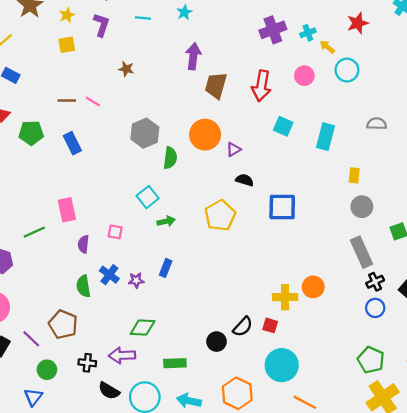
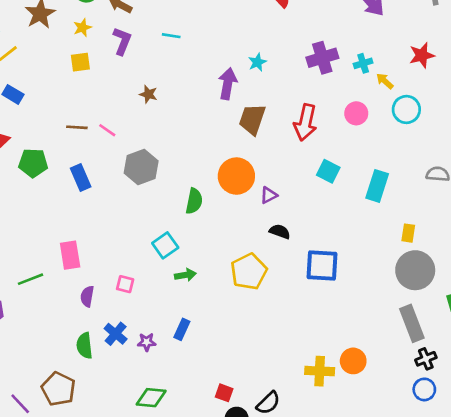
cyan star: (184, 12) -> (257, 62), moved
gray hexagon: (145, 133) -> (141, 167), moved
gray circle: (362, 207) -> (415, 270), size x1.5
red square: (270, 325) -> (224, 393), moved

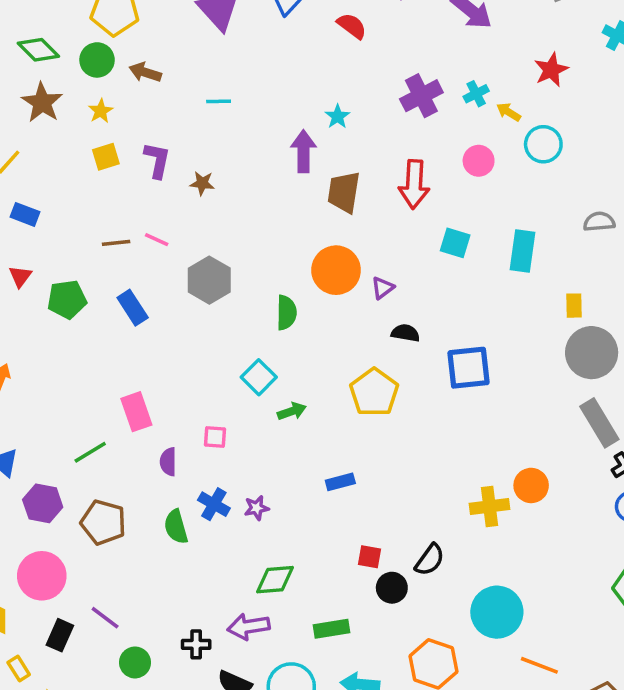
purple L-shape: (122, 41) -> (157, 160), moved
blue rectangle: (182, 329) -> (340, 482), moved, turned 60
brown pentagon: (58, 389) -> (103, 522), moved

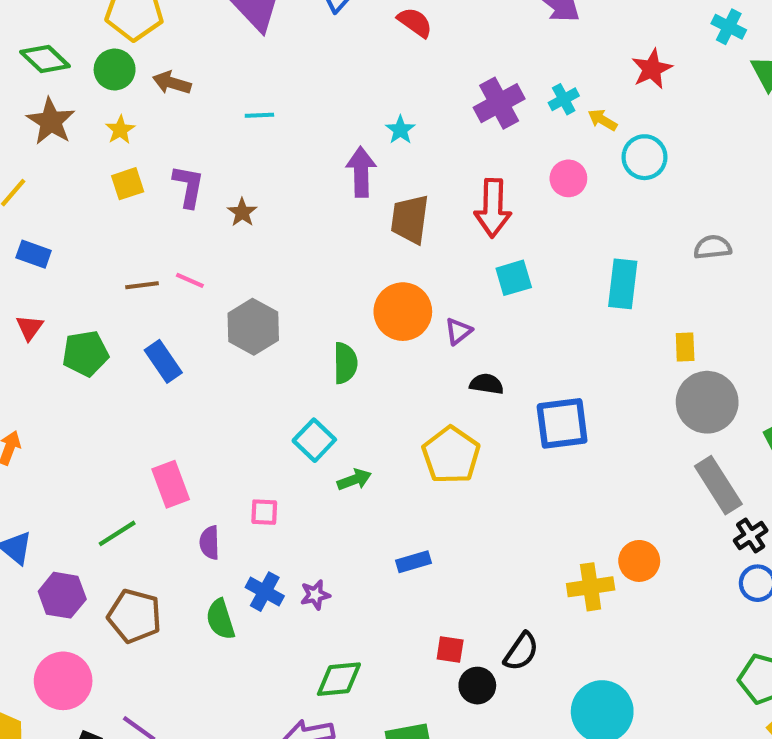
brown star: (202, 183) -> (242, 212), turned 30
cyan square: (455, 243) -> (514, 278), moved, turned -32

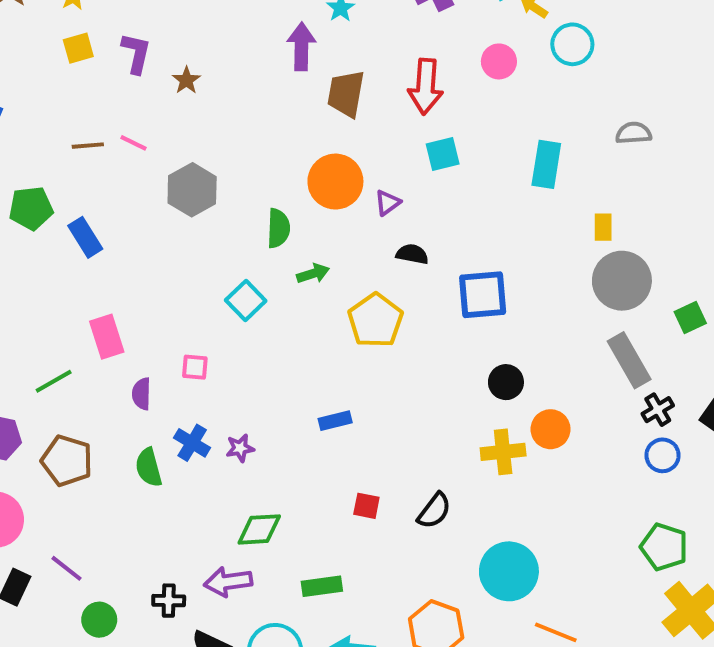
blue rectangle: (163, 361) -> (85, 237), moved
green arrow: (354, 480) -> (313, 274), moved
black circle: (477, 686) -> (506, 382), moved

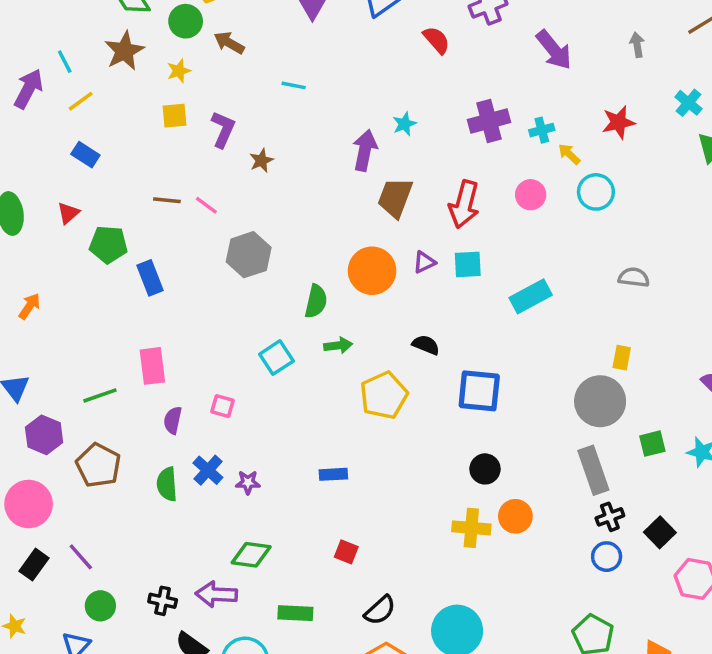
cyan rectangle: (546, 164) -> (531, 296), moved, turned 42
purple triangle: (388, 203) -> (424, 262), moved
yellow rectangle: (603, 227) -> (622, 358), moved
black semicircle: (434, 511) -> (380, 610), moved

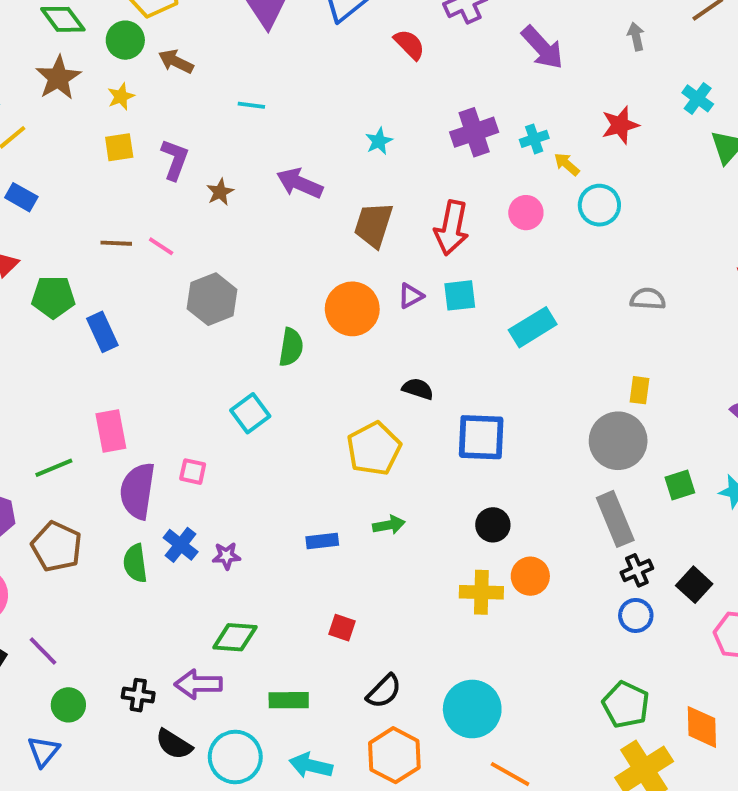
purple arrow: (365, 150) -> (300, 183), moved, turned -75
green arrow: (338, 345) -> (389, 525), moved
purple semicircle: (173, 420) -> (138, 491), size x1.8

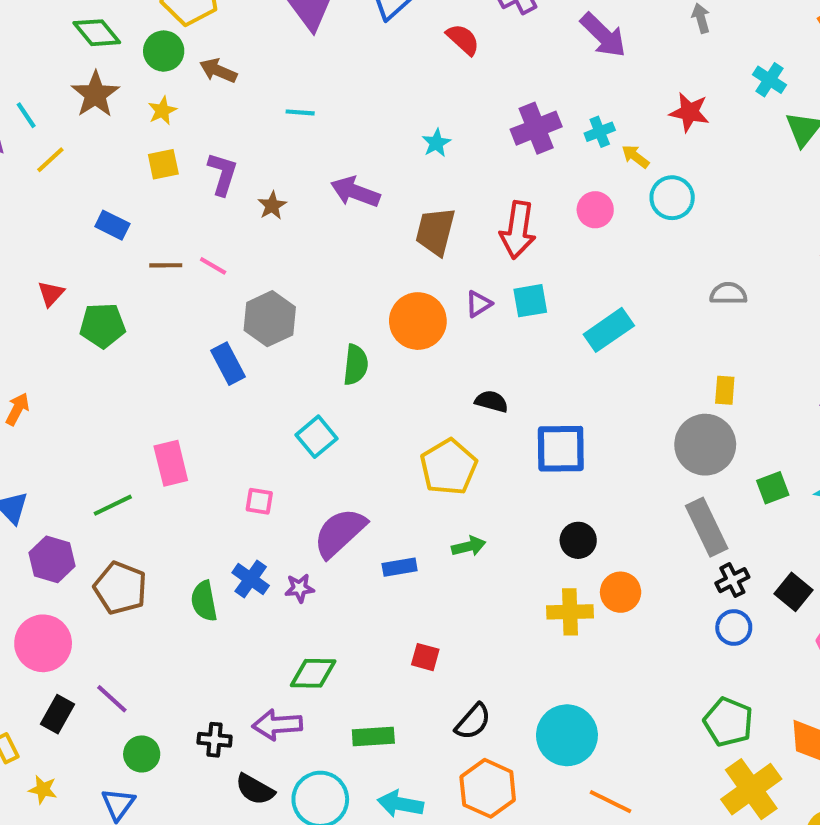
red star: (620, 125) -> (689, 112), turned 30
blue rectangle: (21, 197) -> (112, 225), moved
blue rectangle: (102, 332) -> (228, 364), moved
purple semicircle: (138, 491) -> (340, 533), moved, turned 42

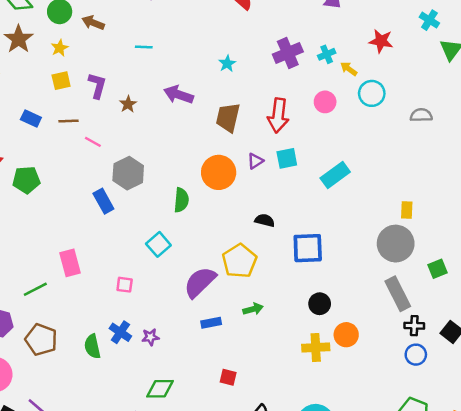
brown line: (166, 265) -> (68, 121), moved
gray semicircle: (728, 294) -> (421, 115), moved
purple semicircle: (340, 533) -> (200, 282), moved
black cross: (732, 580) -> (414, 326), turned 30

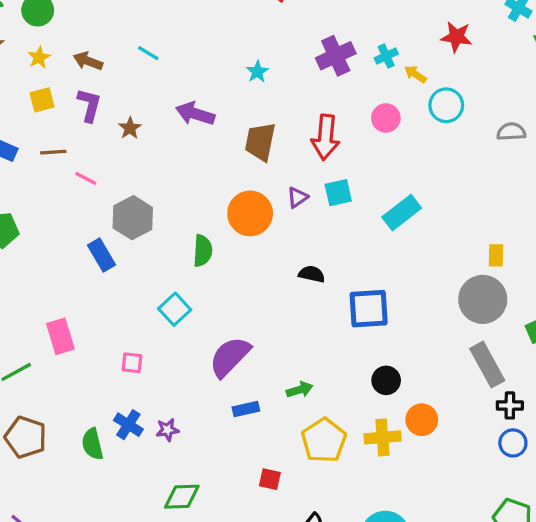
brown arrow: (93, 23) -> (88, 61), moved
cyan line: (144, 47) -> (148, 53), turned 30
yellow pentagon: (239, 261) -> (324, 440), moved

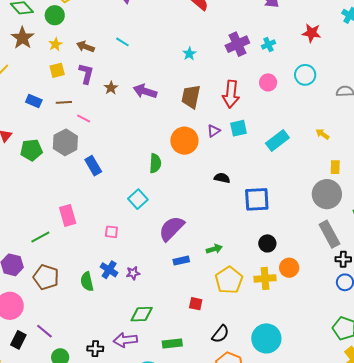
yellow arrow: (415, 74) -> (323, 134), moved
purple arrow: (195, 114) -> (145, 91), moved
gray hexagon: (133, 218) -> (65, 142), moved

